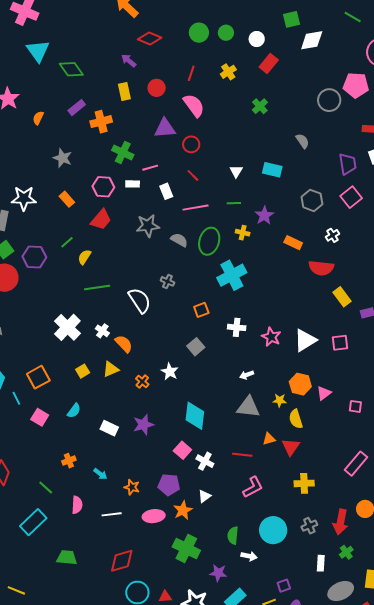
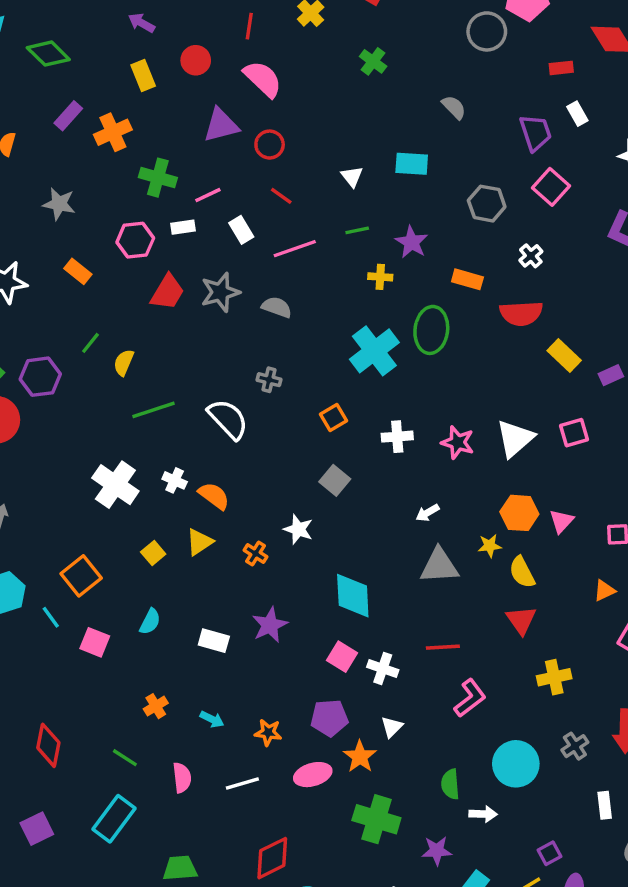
red trapezoid: (101, 220) -> (167, 292), moved
green ellipse: (209, 241) -> (431, 330), moved
orange triangle: (269, 439) -> (604, 591), moved

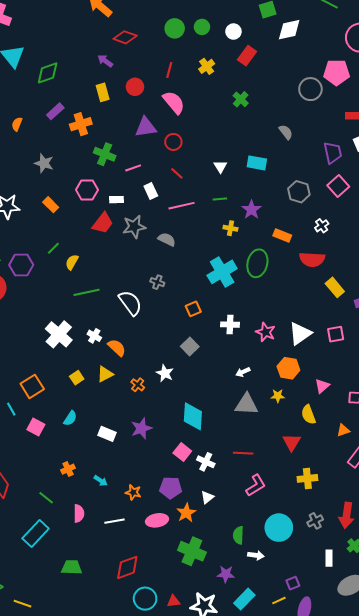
green diamond: (48, 54) -> (48, 73), turned -70
white rectangle: (183, 227) -> (116, 200), moved
orange hexagon: (519, 513) -> (288, 368), moved
yellow semicircle: (522, 572) -> (308, 415), moved

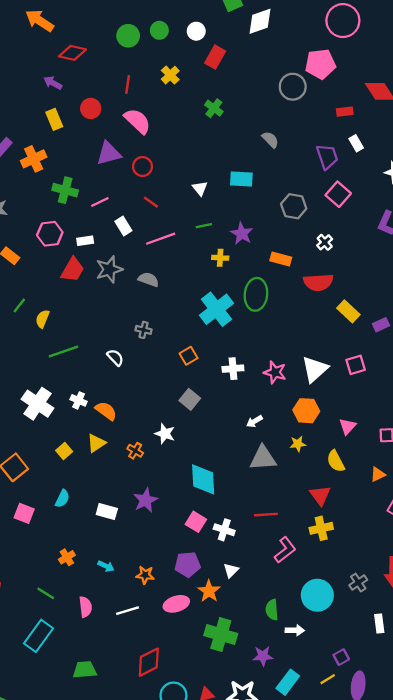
white semicircle: (130, 303) -> (115, 357), size x0.6
yellow cross: (307, 478) -> (321, 528), moved

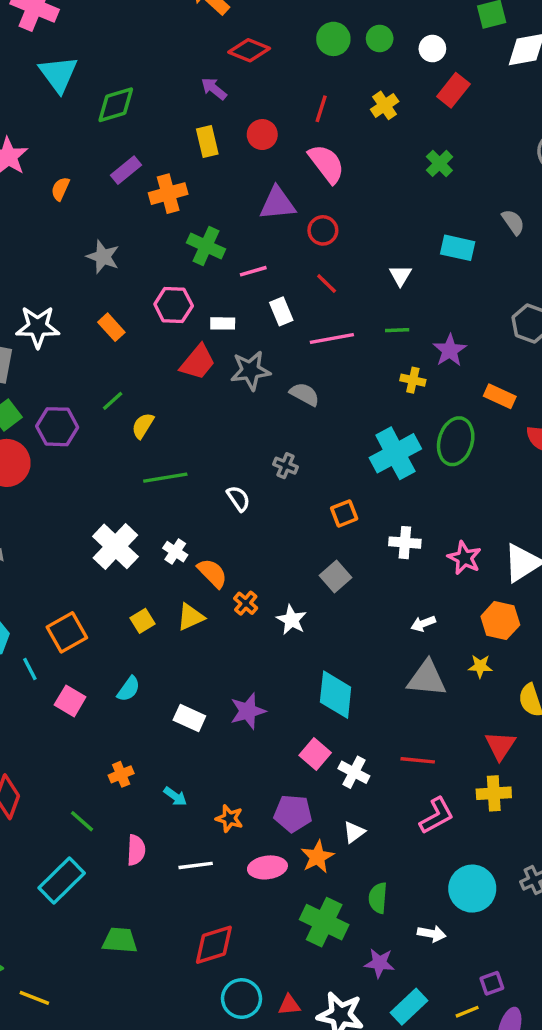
cyan rectangle: (241, 179) -> (458, 248), moved
orange cross: (135, 451) -> (246, 603), moved
green semicircle: (272, 610) -> (378, 898), moved

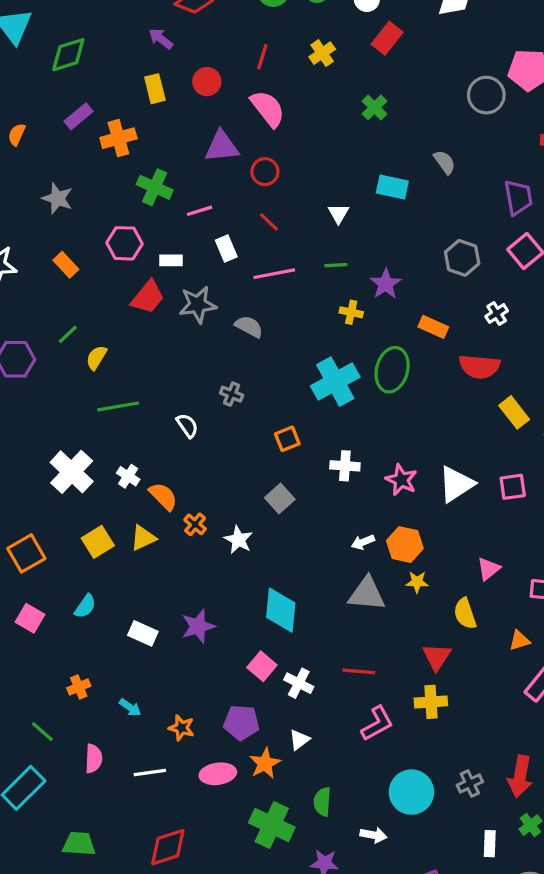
yellow square: (142, 621) -> (98, 542), size x1.4
orange hexagon: (500, 621) -> (405, 545), moved

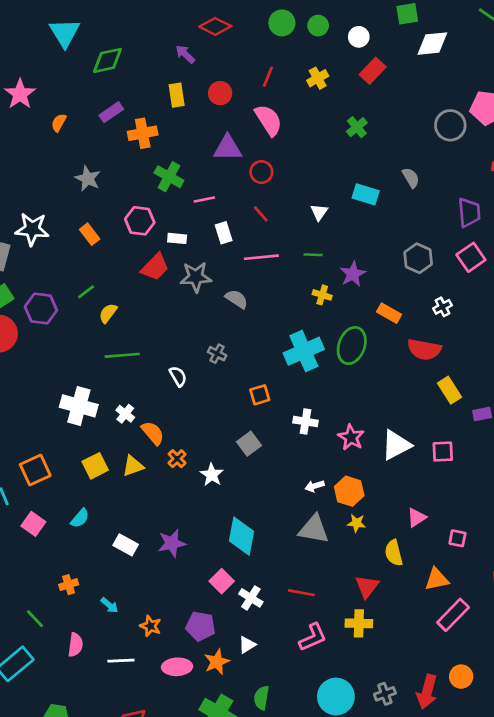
white cross: (72, 472) -> (79, 406), turned -33
orange triangle: (519, 641) -> (437, 579), size x1.4

